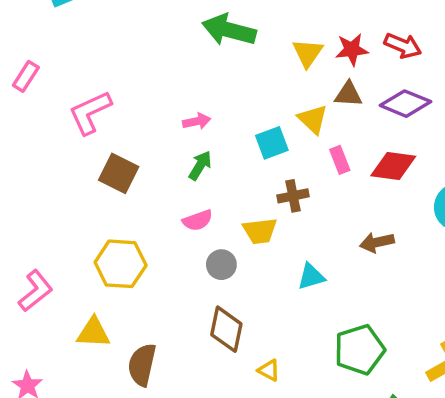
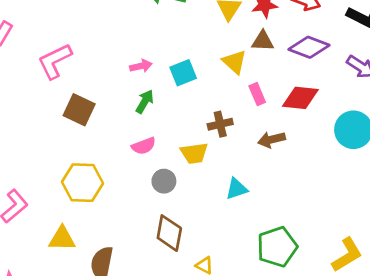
cyan square: (272, 143) -> (183, 73), moved
brown arrow: (377, 242) -> (272, 140), moved

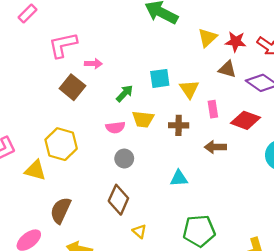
yellow triangle: (234, 62) -> (189, 89), moved
pink arrow: (141, 66) -> (93, 64), moved
yellow trapezoid: (194, 153) -> (143, 119), moved
yellow triangle: (62, 239) -> (35, 170), moved

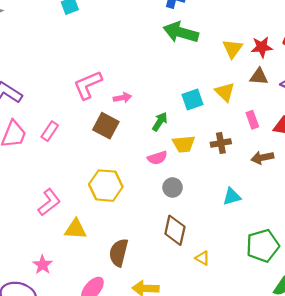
pink rectangle: (28, 13) -> (50, 131), moved
yellow triangle: (189, 89) -> (225, 92), moved
yellow triangle: (35, 170) -> (76, 229), moved

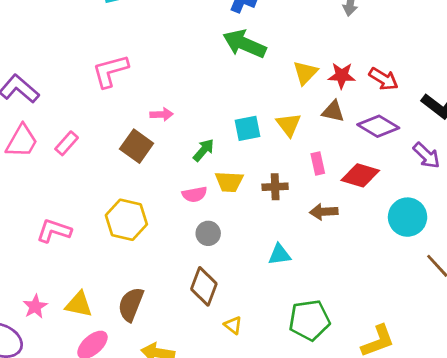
pink L-shape: (88, 85) -> (110, 71), moved
pink L-shape: (49, 202) -> (54, 231), turned -132
yellow triangle: (76, 229) -> (79, 304), moved

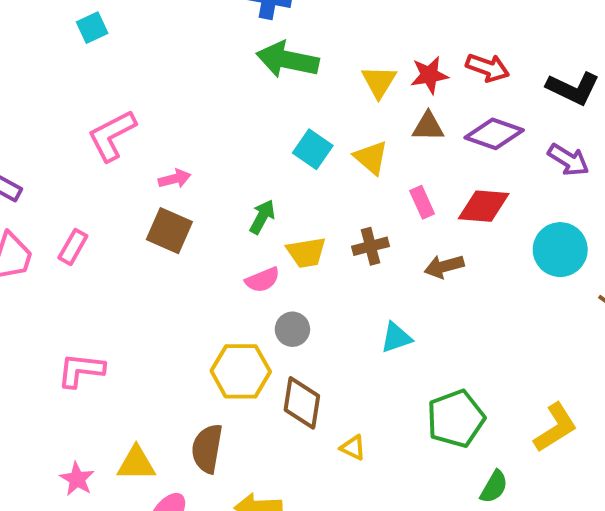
pink arrow: (162, 114) -> (175, 179), moved
cyan square: (248, 128) -> (313, 149), moved, turned -32
yellow hexagon: (126, 220) -> (241, 371), moved

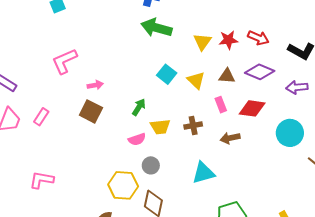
brown triangle: (428, 127) -> (227, 76), moved
purple arrow: (568, 160) -> (297, 87), turned 140
cyan triangle: (396, 338) -> (203, 173), size x1.4

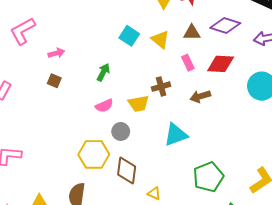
brown square: (91, 111) -> (54, 81), size x0.6
yellow trapezoid: (160, 127) -> (138, 104), moved

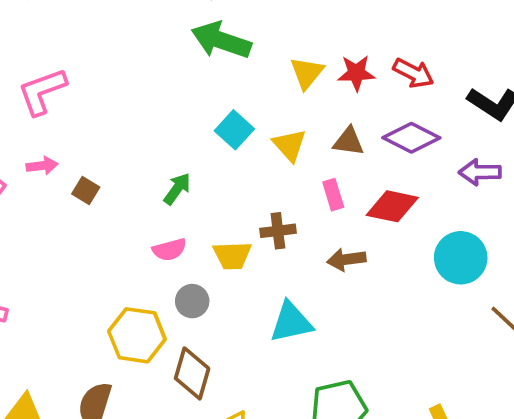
pink arrow: (56, 53) -> (42, 166), moved

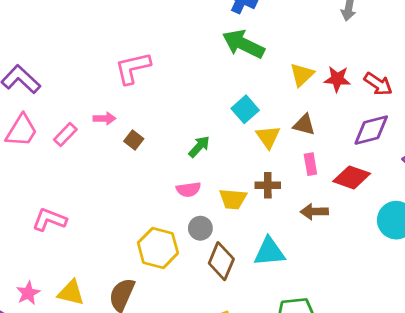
pink L-shape: (42, 91) -> (133, 68), moved
purple diamond: (411, 138) -> (371, 130), turned -48
brown triangle: (349, 141) -> (304, 125), moved
yellow triangle: (290, 145) -> (268, 137), moved
brown diamond: (192, 373) -> (221, 261), moved

